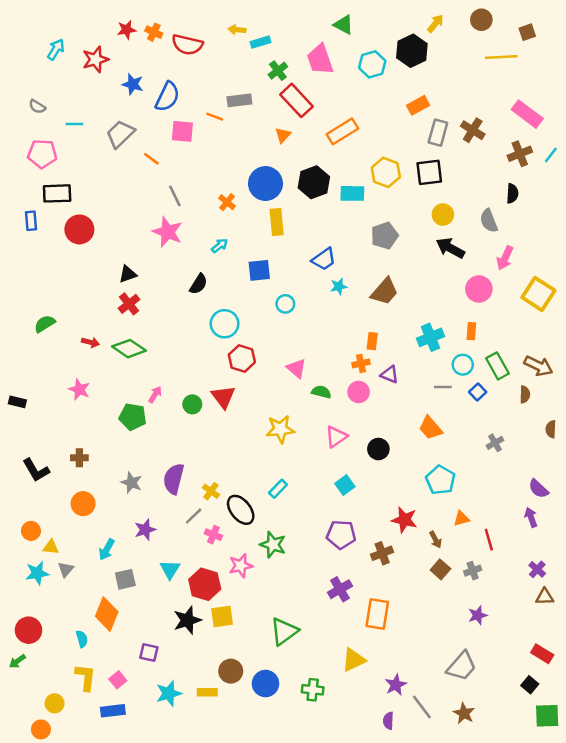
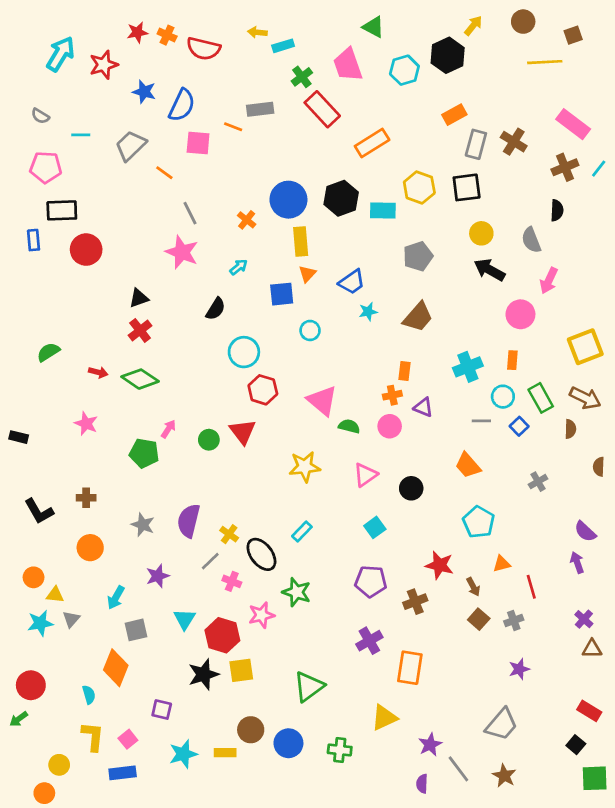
cyan arrow: (56, 50) -> (60, 54), size x1.5
orange triangle: (283, 135) -> (307, 274), moved
yellow square: (538, 294) -> (585, 347), moved, turned 36
pink triangle: (296, 368) -> (322, 401), size x1.4

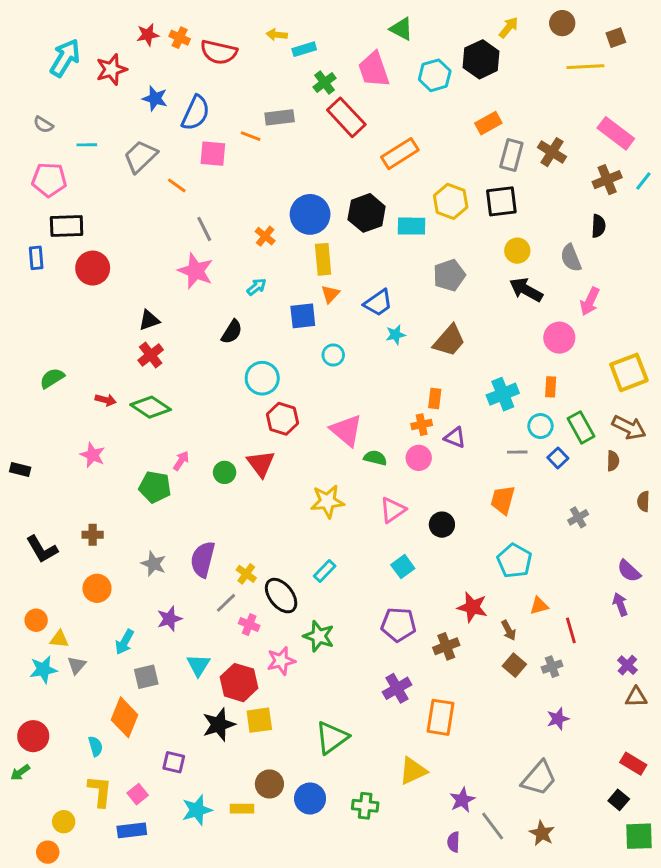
orange trapezoid: (468, 465) -> (503, 500), turned 56

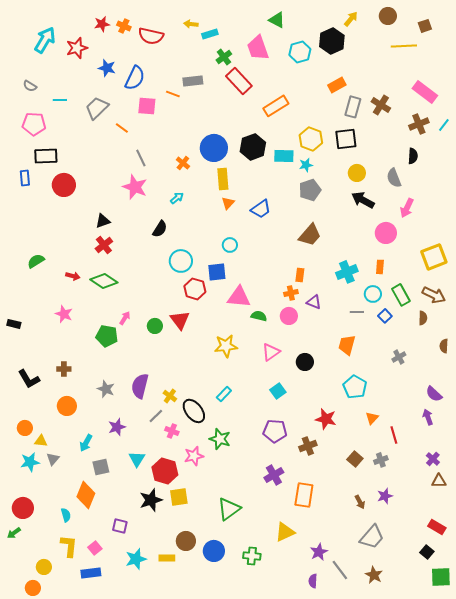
blue square: (303, 316) -> (217, 272), moved
cyan star: (396, 335) -> (306, 165), moved
pink triangle: (346, 430) -> (239, 297), turned -35
orange triangle: (539, 606) -> (372, 418), turned -32
brown arrow: (509, 630) -> (360, 502), moved

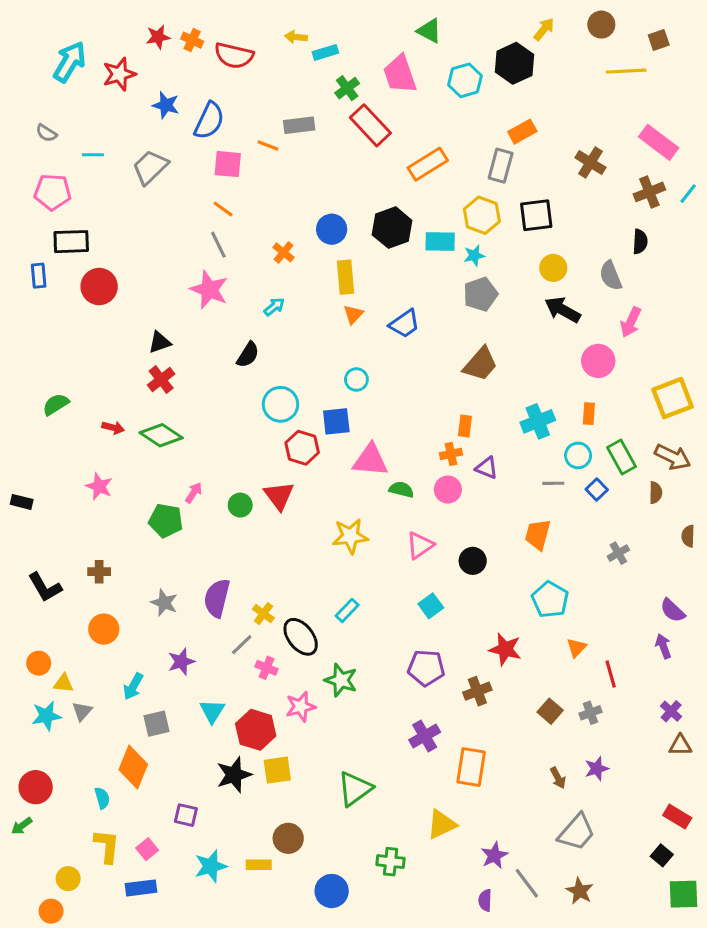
gray rectangle: (353, 107) -> (501, 166), moved
orange line: (122, 128) -> (223, 209), moved
blue circle: (214, 148) -> (332, 229), size x0.7
blue circle: (214, 551) -> (332, 891), moved

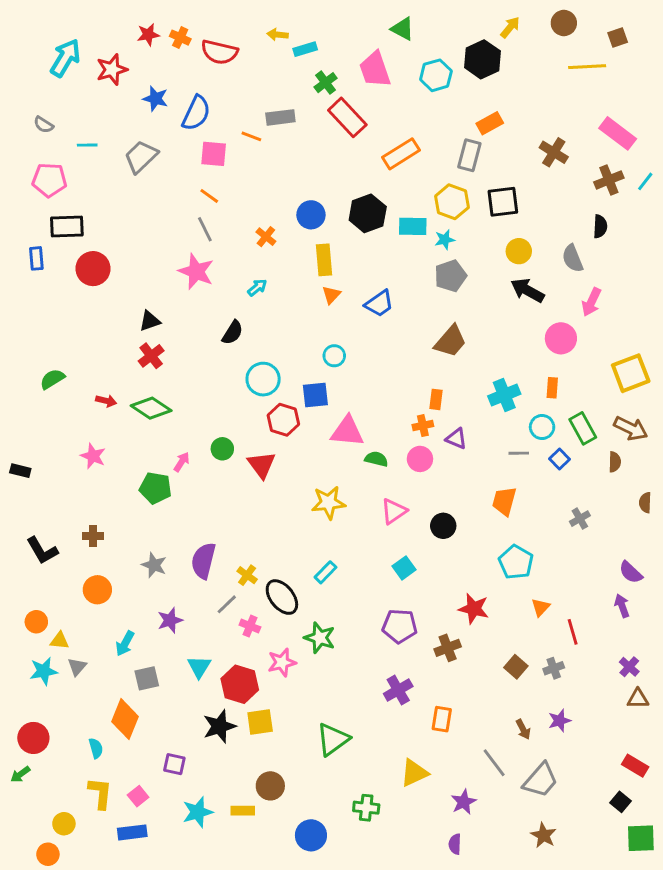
green circle: (240, 505) -> (222, 449), moved
orange rectangle: (471, 767) -> (442, 719), size x0.7
gray line: (527, 883) -> (494, 763), moved

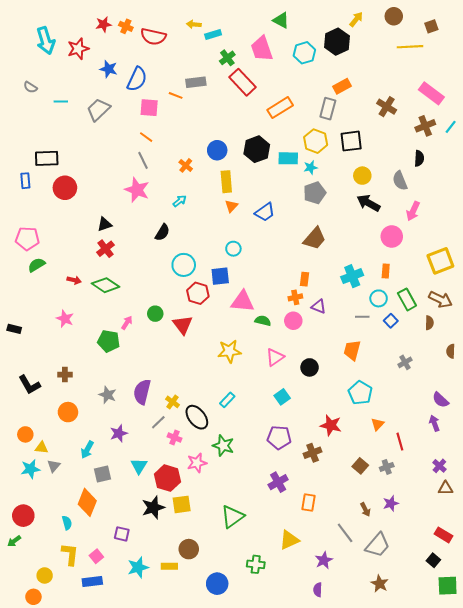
cyan arrow: (65, 58) -> (46, 41), turned 132
pink pentagon: (49, 180) -> (27, 239), moved

